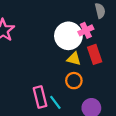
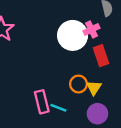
yellow triangle: (74, 59) -> (94, 88), moved, turned 48
cyan line: (55, 102) -> (58, 108), turned -32

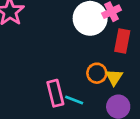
red rectangle: (101, 56) -> (122, 41), turned 30

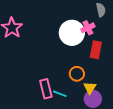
yellow triangle: (114, 77) -> (90, 88), moved

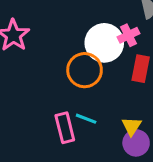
orange circle: (77, 74) -> (85, 70), moved, size x1.5
cyan line: (60, 94) -> (86, 119), moved

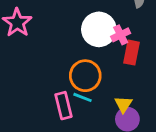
pink cross: (129, 35) -> (121, 35), moved
orange circle: (85, 70) -> (85, 76), moved

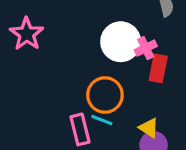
yellow triangle: (123, 104) -> (149, 128), turned -30

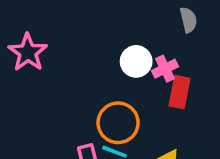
white circle: (121, 42) -> (136, 61), size x0.7

